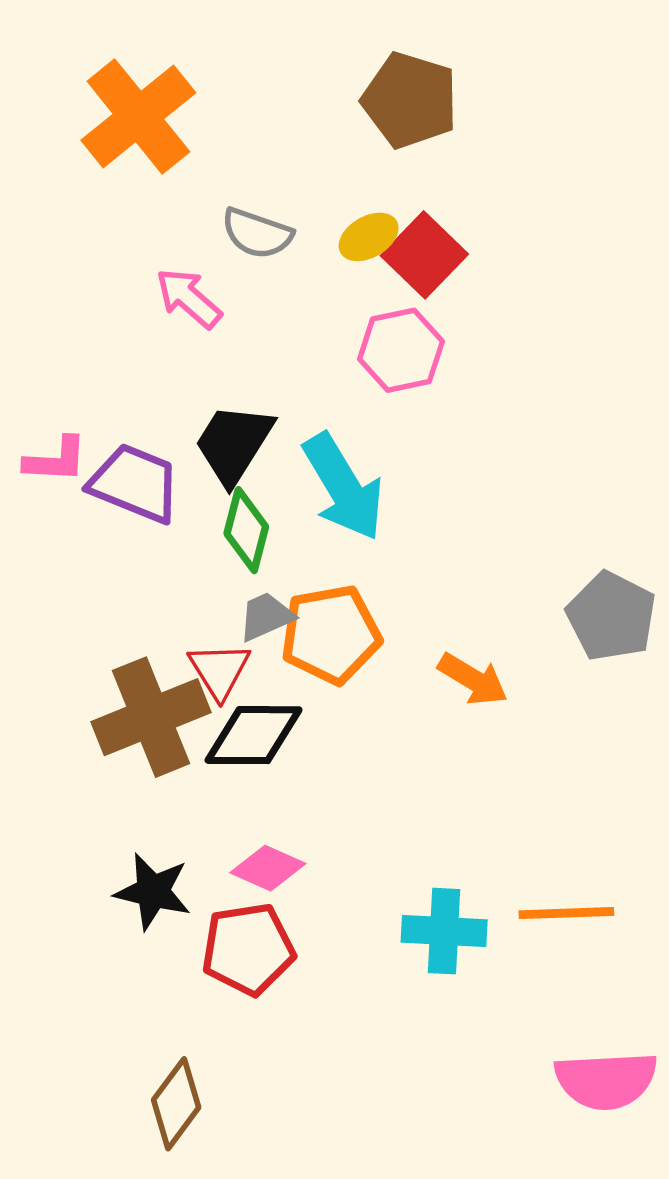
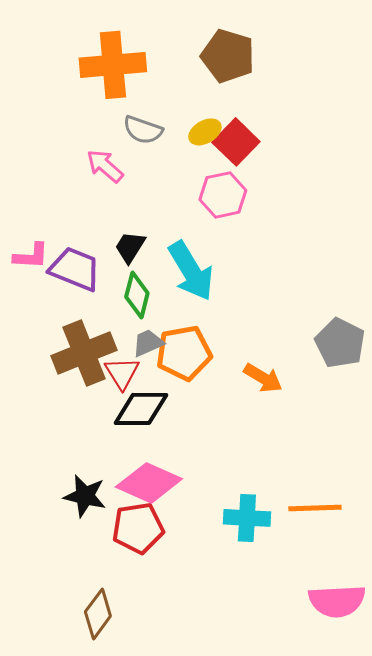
orange cross: (138, 116) -> (113, 65), moved, turned 34
black trapezoid: (234, 444) -> (130, 247), size x0.7
brown cross: (151, 717) -> (84, 353), moved
pink diamond: (268, 868) -> (149, 483), size x1.6

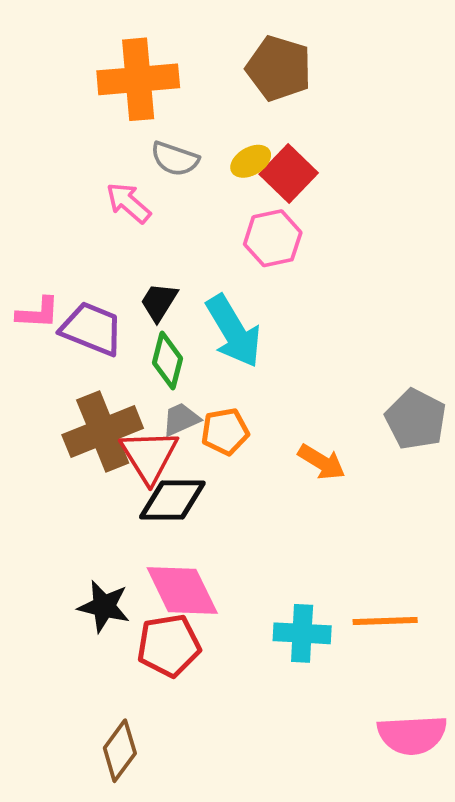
orange pentagon: (184, 353) -> (225, 432), size x0.7
red triangle: (122, 373) -> (149, 456), size x1.4
pink diamond: (149, 483) -> (182, 590), turned 40

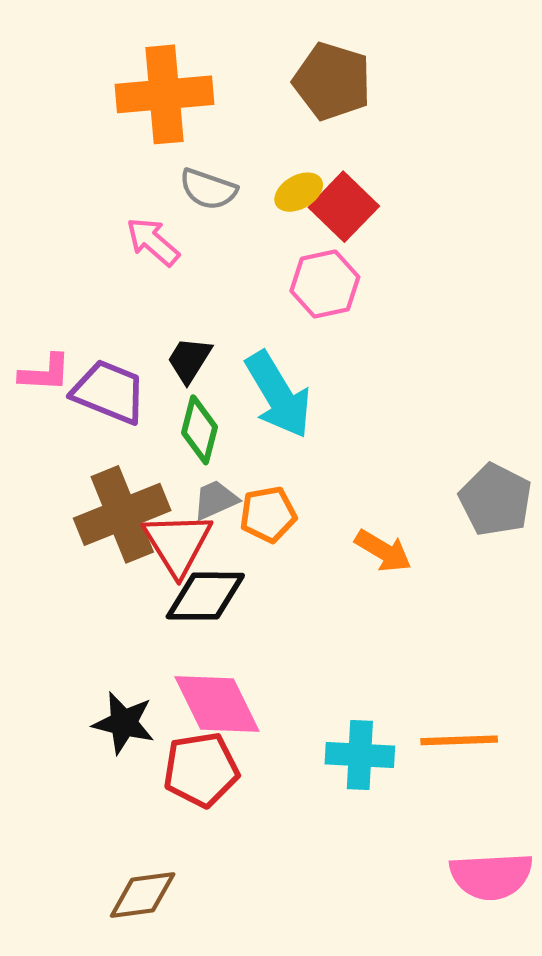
brown diamond: (120, 751) -> (143, 895), turned 46

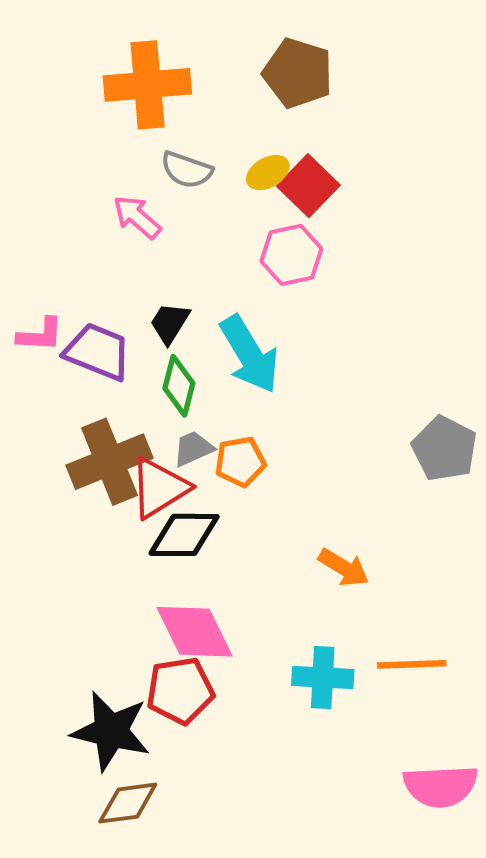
red triangle: (178, 544) -> (159, 488), turned 30
orange arrow: (383, 551) -> (344, 568), moved
black star: (124, 723) -> (111, 731), moved, size x1.4

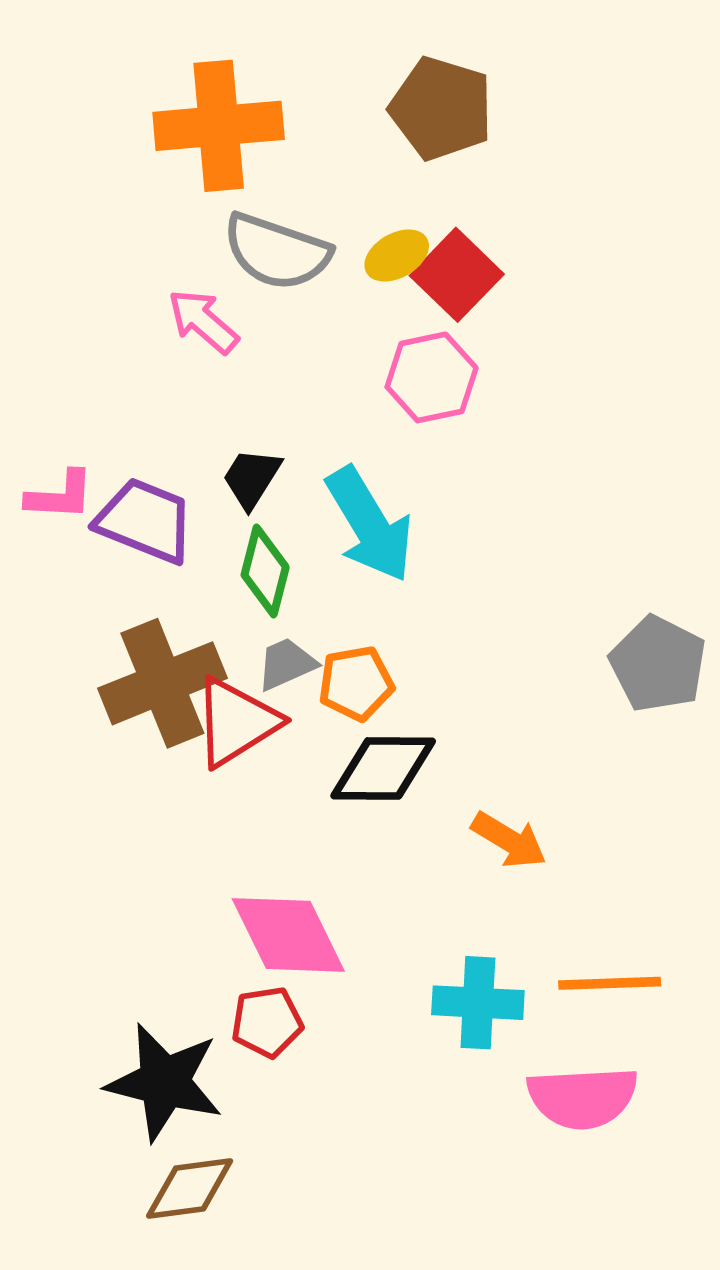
gray semicircle: (187, 170) -> (277, 252), size x1.4
black diamond: (184, 535) -> (383, 768), moved
red pentagon: (180, 691) -> (267, 1022), size x0.7
pink semicircle: (440, 786) -> (583, 1098), moved

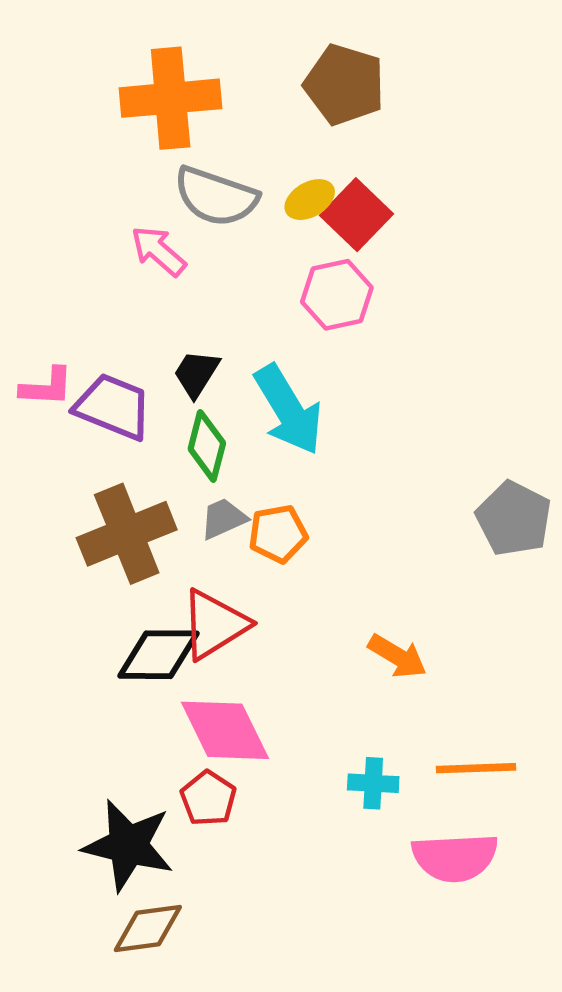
red triangle: (236, 722) -> (214, 624), moved
black diamond: (383, 768) -> (158, 655), moved
cyan cross: (478, 1003) -> (373, 783), size x0.7
red pentagon: (267, 1022) -> (208, 798), turned -30

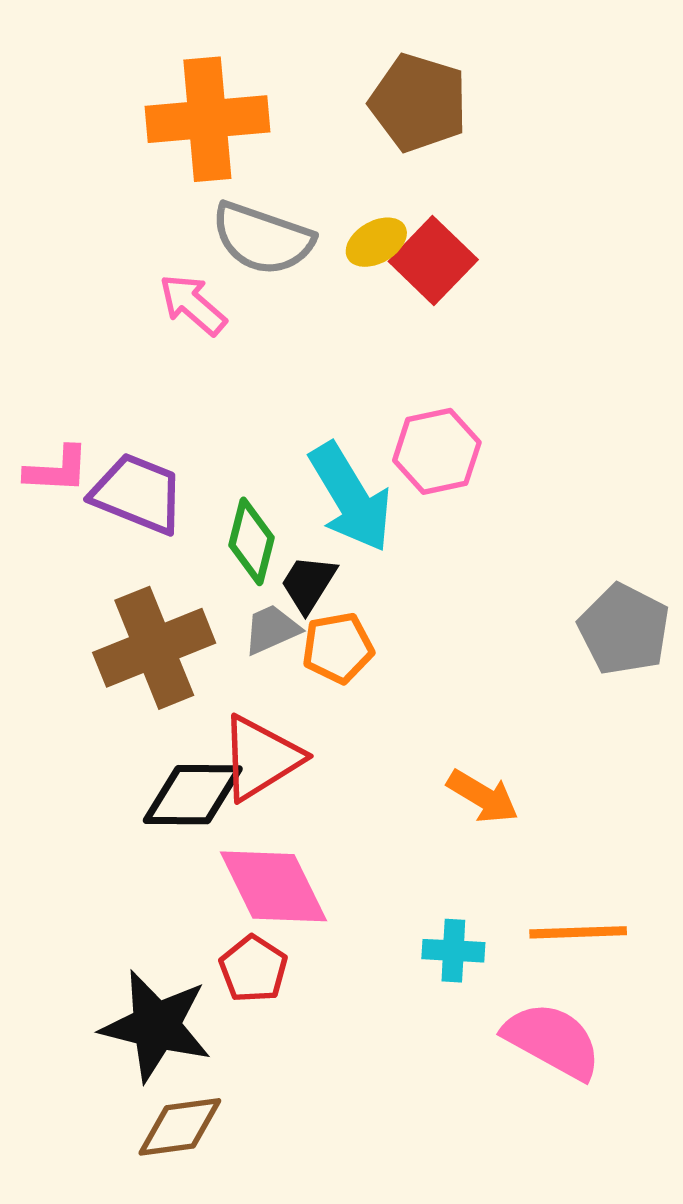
pink hexagon: (337, 295) -> (437, 451), moved
black trapezoid: (196, 373) -> (308, 584), moved
pink semicircle: (455, 857) -> (552, 1041), turned -148

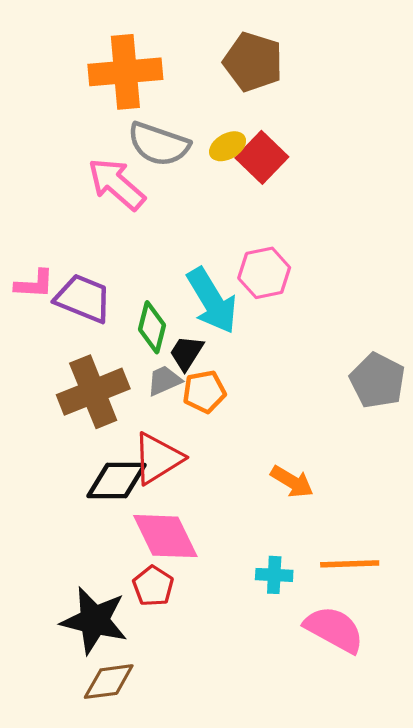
pink arrow: (193, 305) -> (116, 184), size x1.4

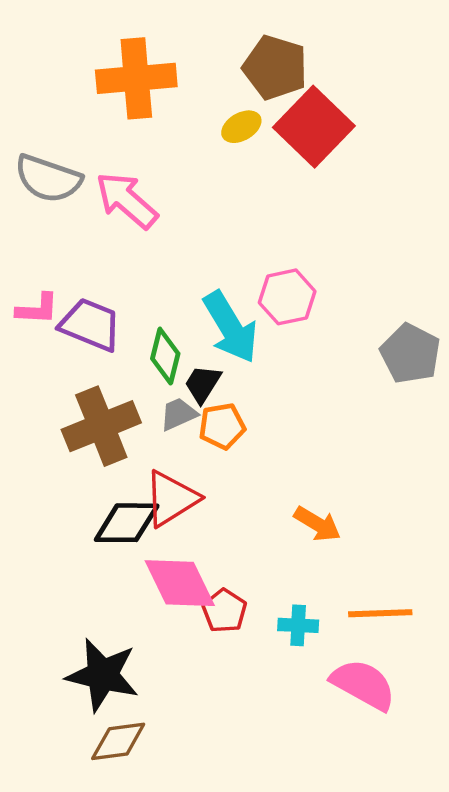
gray semicircle: (159, 144) -> (48, 179), moved
yellow ellipse: (228, 146) -> (241, 127), moved
red square: (262, 157) -> (314, 127), moved, size x1.4
gray pentagon: (377, 381) -> (410, 354), moved
red pentagon: (153, 586) -> (224, 611), moved

